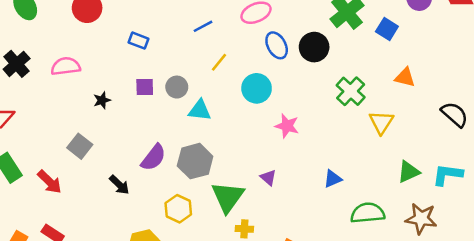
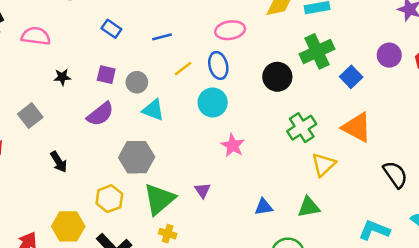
blue line: (203, 26) -> (162, 37), moved
blue ellipse: (277, 45) -> (218, 65), moved
orange triangle: (405, 77) -> (357, 127), size x1.5
purple semicircle: (153, 157) -> (100, 114), moved
green triangle: (408, 172) -> (309, 207), moved

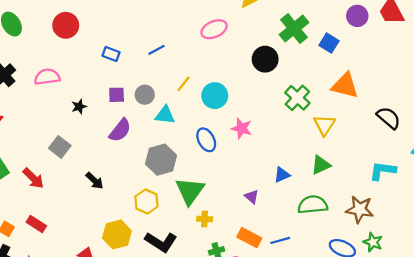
blue ellipse: (218, 65) -> (206, 140), moved
yellow line: (183, 69) -> (184, 84), moved
purple triangle: (203, 190) -> (252, 197), moved

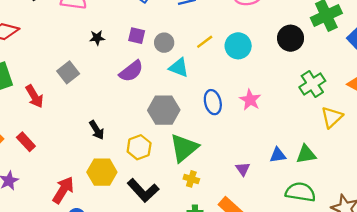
cyan circle: (215, 96) -> (238, 46), moved
green triangle: (321, 165) -> (306, 154), moved
black arrow: (95, 181) -> (97, 130), moved

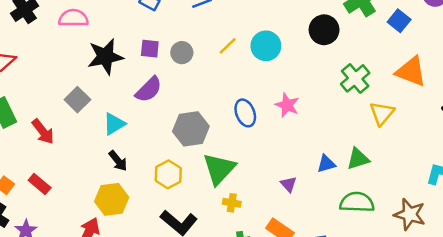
black star: (97, 38) -> (105, 57), size x2.0
cyan triangle: (179, 68) -> (114, 124), moved, turned -45
yellow hexagon: (102, 172) -> (112, 199), moved

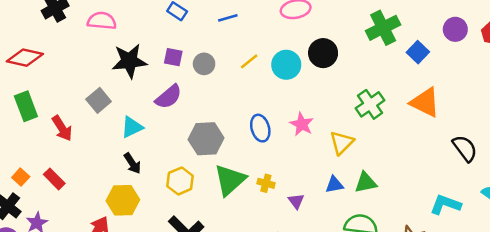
black circle: (324, 30) -> (323, 53), moved
yellow triangle: (382, 113) -> (342, 143), moved
yellow cross: (232, 203) -> (266, 183), moved

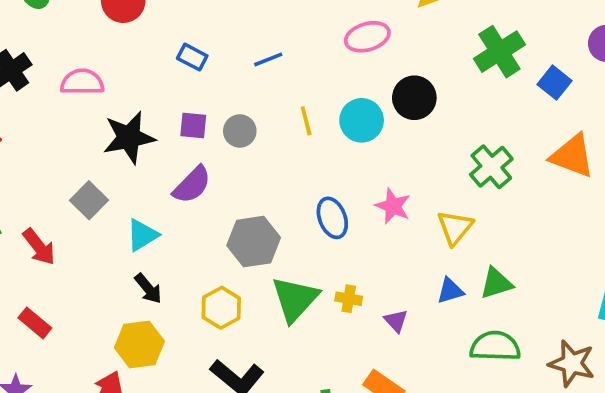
yellow line: (249, 61) -> (306, 121), turned -60

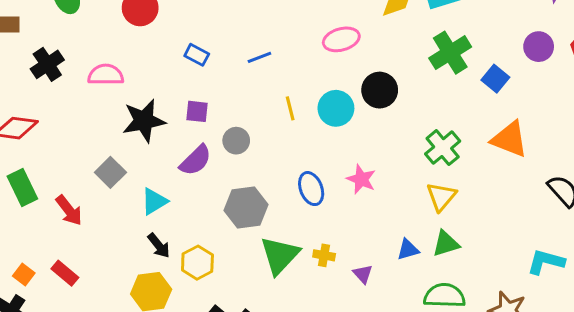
gray circle: (240, 131) -> (236, 141), moved
yellow triangle: (455, 228) -> (441, 196), moved
yellow hexagon: (221, 308) -> (197, 263), moved

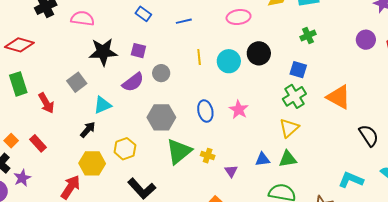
green cross: (450, 53) -> (308, 35), size x0.6
blue square: (495, 79) -> (298, 70), moved, turned -30
black arrow: (159, 246) -> (88, 130), moved, turned -108

